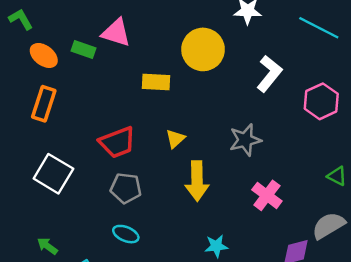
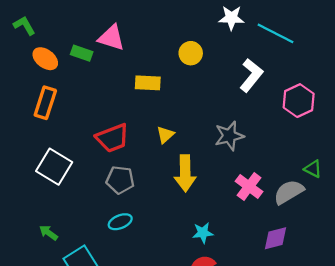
cyan line: (319, 28) -> (276, 33), moved
yellow circle: (203, 49) -> (191, 53), size x0.6
gray semicircle: (328, 226) -> (289, 192), moved
cyan ellipse: (126, 234) -> (120, 222), turned -45

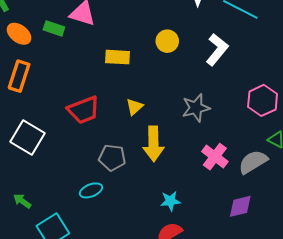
yellow circle: (191, 53) -> (167, 41), moved
pink hexagon: (299, 101) -> (263, 100), moved
gray pentagon: (120, 180) -> (112, 158), moved

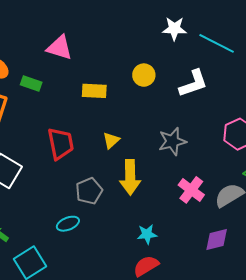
green rectangle: (54, 28) -> (31, 83), moved
white L-shape: (217, 50) -> (193, 83), turned 32
red trapezoid: (84, 110) -> (61, 144), turned -80
gray pentagon: (112, 158) -> (89, 191), turned -30

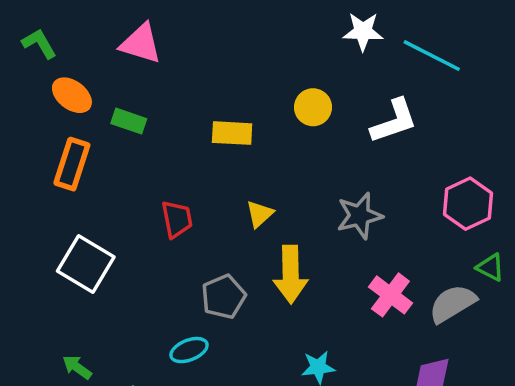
pink triangle: (60, 48) -> (141, 44), moved
red trapezoid: (61, 144) -> (177, 219), size x0.7

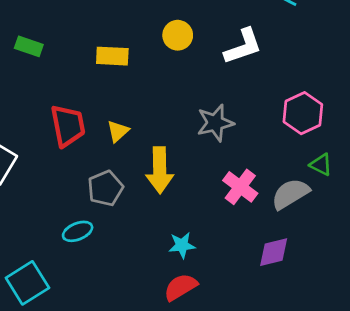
yellow triangle: (260, 214) -> (118, 131), moved
red trapezoid: (177, 219) -> (68, 126), size x1.4

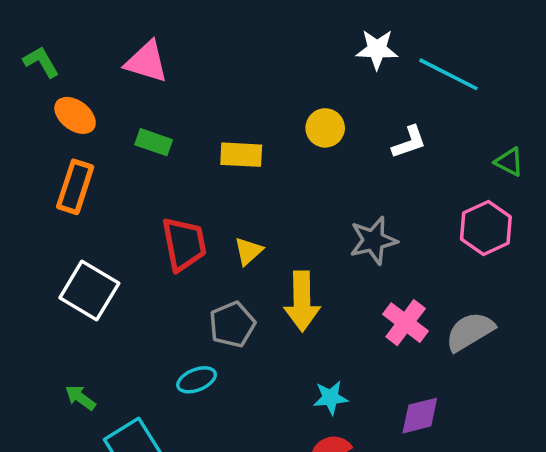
green rectangle: (29, 46) -> (154, 142), moved
white L-shape: (243, 46) -> (409, 142), size x0.7
green triangle: (321, 165) -> (509, 162), moved
purple diamond: (274, 252) -> (420, 416), moved

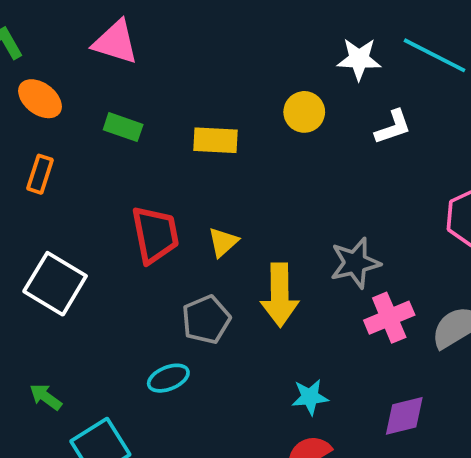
white star: (377, 49) -> (359, 59), moved
orange rectangle: (75, 187) -> (40, 174), size x0.7
gray star: (373, 240) -> (355, 263), moved
pink cross: (406, 323) -> (389, 318), turned 30

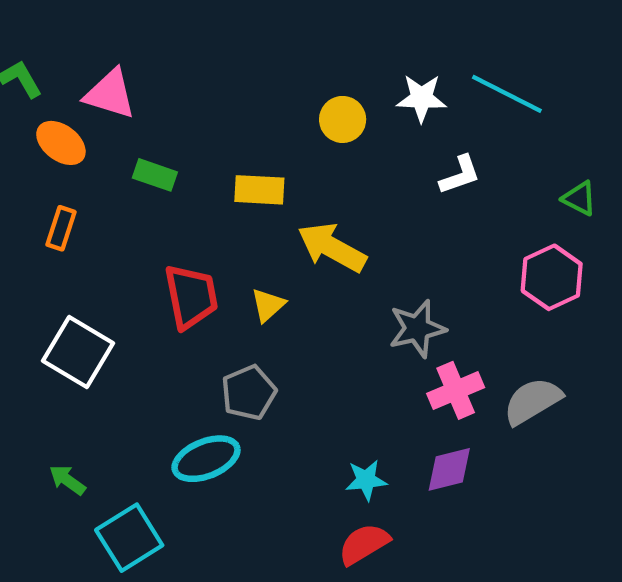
pink triangle: (115, 42) -> (110, 94), moved
yellow circle: (304, 112) -> (343, 119), moved
yellow arrow: (280, 295) -> (332, 247), moved, turned 120
cyan ellipse: (168, 378) -> (206, 459), size x1.4
purple diamond: (404, 416) -> (449, 469), moved

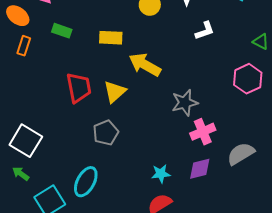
orange rectangle: (61, 228) -> (24, 46), moved
yellow triangle: (268, 305) -> (115, 92), size x1.4
white square: (78, 352) -> (26, 141), moved
gray semicircle: (532, 401) -> (241, 154), moved
cyan ellipse: (206, 459) -> (86, 182), moved, turned -40

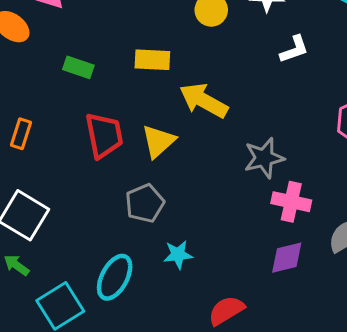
green rectangle: (62, 31) -> (78, 67), moved
orange rectangle: (24, 46) -> (21, 134), moved
pink cross: (203, 132) -> (291, 202), turned 35
cyan star: (161, 174) -> (178, 255), moved

